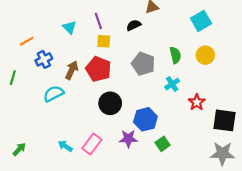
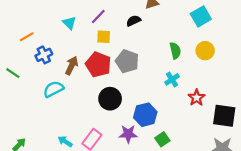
purple line: (98, 21) -> (98, 16), turned 63
gray pentagon: (143, 64) -> (127, 61), moved
green line: (13, 78) -> (13, 73), turned -72

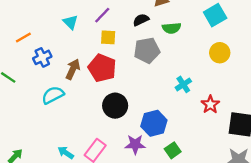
green semicircle: (175, 51) -> (172, 28), moved, turned 98
gray pentagon: (127, 61) -> (147, 50), moved, turned -30

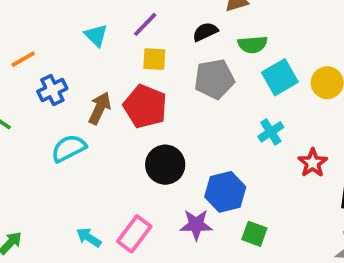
cyan square: (215, 15) -> (280, 77), moved
green square: (173, 150) -> (254, 234), turned -35

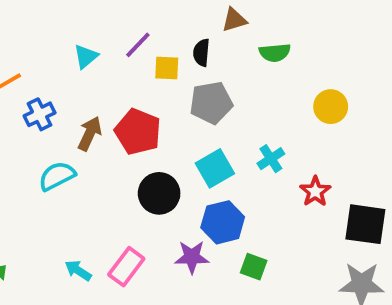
black semicircle: (205, 32) -> (201, 53), turned -60
cyan triangle: (96, 35) -> (86, 56), turned 35
green semicircle: (253, 44) -> (275, 53), moved
yellow square: (154, 59) -> (167, 68), moved
cyan square: (280, 77) -> (215, 168), moved

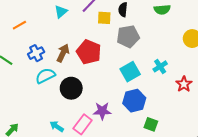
blue cross: (40, 114) -> (36, 53), moved
black circle: (159, 193) -> (71, 88), moved
purple star: (192, 257) -> (102, 111), moved

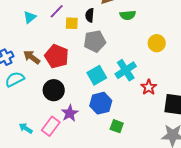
brown arrow: (63, 53) -> (32, 57), turned -78
cyan cross: (160, 66) -> (126, 70), size x1.5
black circle: (71, 88) -> (54, 90), moved
purple star: (102, 111) -> (70, 113), turned -30

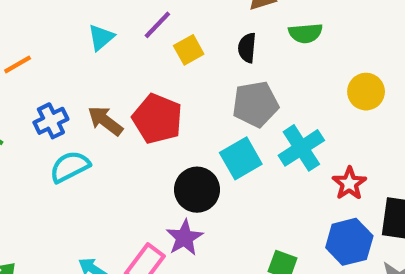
black semicircle: (90, 15) -> (247, 48), moved
yellow square: (72, 23) -> (189, 50), turned -32
gray pentagon: (95, 41) -> (255, 104), moved
black circle: (54, 90) -> (197, 190), moved
blue hexagon: (101, 103) -> (349, 242), moved

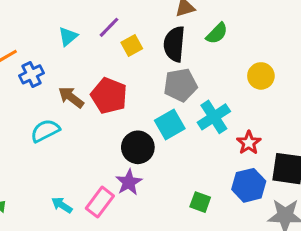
green semicircle: (306, 33) -> (217, 33), turned -40
black semicircle: (247, 48) -> (174, 44), size x1.6
blue cross: (51, 121) -> (32, 74), moved

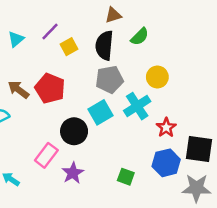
yellow circle: (261, 76) -> (157, 77), moved
purple star: (129, 182) -> (73, 173), moved
pink rectangle: (100, 202) -> (46, 155), moved

